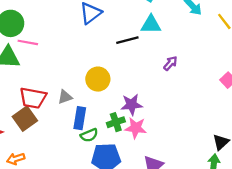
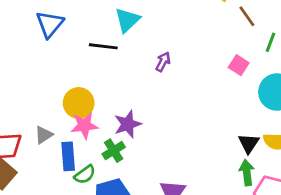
cyan triangle: (151, 25) -> (127, 20), turned -30
black line: (127, 40) -> (103, 46), turned 35
pink star: (136, 128) -> (84, 125), moved

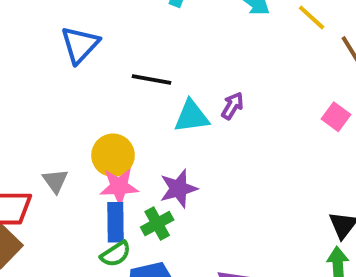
cyan triangle: (127, 20) -> (192, 116), moved, turned 32
gray triangle: (44, 135) -> (55, 181), moved, turned -36
blue rectangle: (68, 156) -> (115, 222), moved

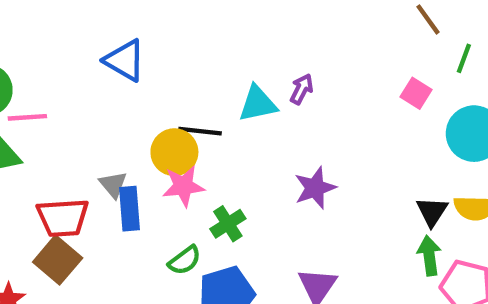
blue triangle: (80, 45) -> (125, 60), moved, turned -39
black line: (151, 80) -> (200, 131), moved
purple star: (179, 188) -> (315, 188), moved
blue rectangle: (115, 222) -> (129, 209), moved

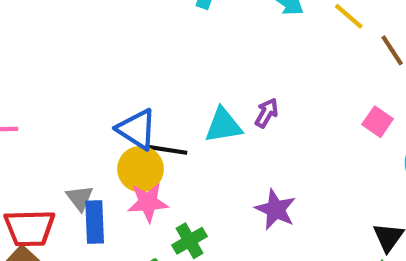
blue triangle: (125, 60) -> (137, 129), moved
purple star: (315, 188) -> (276, 209), turned -30

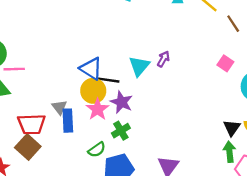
cyan triangle: (223, 125) -> (139, 66), turned -40
pink star: (148, 202) -> (97, 109), turned -30
purple star: (276, 209) -> (122, 102), moved

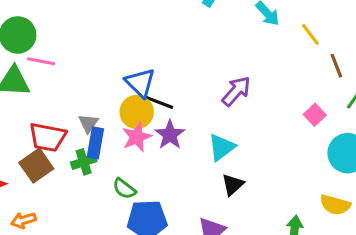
purple arrow: (163, 59) -> (236, 91), size x1.5
cyan triangle: (139, 66) -> (222, 147), moved
black triangle: (232, 128) -> (233, 185), moved
green cross: (121, 131) -> (84, 162), moved
green semicircle: (97, 150) -> (124, 189), turned 60

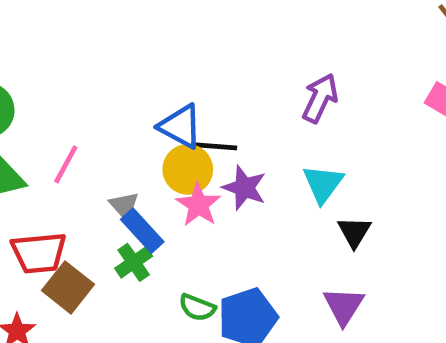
pink line: (41, 61) -> (66, 164), moved, turned -56
red trapezoid: (48, 137) -> (39, 253), moved
blue rectangle: (95, 143) -> (142, 231), turned -36
green semicircle: (124, 189) -> (197, 307), moved

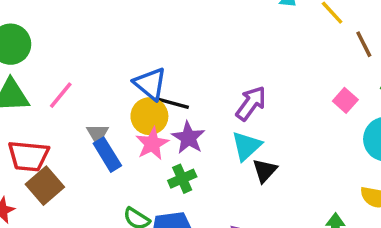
purple arrow: (320, 98) -> (251, 103), moved
black triangle: (354, 232) -> (265, 170), moved
green cross: (134, 262) -> (182, 179), moved

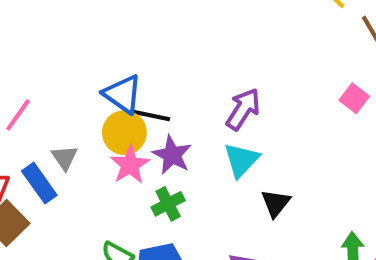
blue rectangle: (107, 155) -> (39, 183), moved
black triangle: (265, 170) -> (276, 203), moved

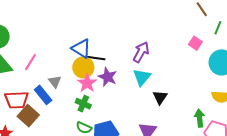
green cross: (168, 204) -> (83, 104), moved, turned -35

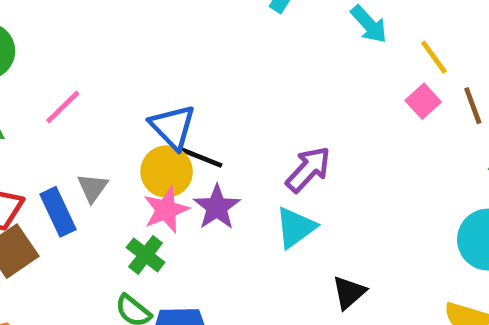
pink square: (195, 43) -> (423, 101), moved
pink line: (30, 62) -> (63, 107), moved
black triangle: (160, 97) -> (349, 292), moved

